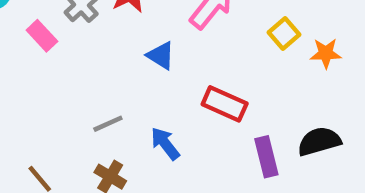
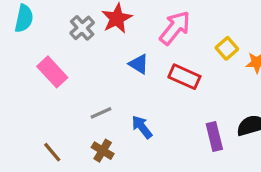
pink rectangle: (42, 36) -> (52, 72), moved, size x1.4
red rectangle: (225, 104) -> (184, 77), moved

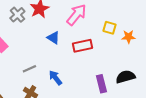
yellow square: (227, 48) -> (109, 28), turned -32
red rectangle: (184, 77) -> (82, 46), turned -36

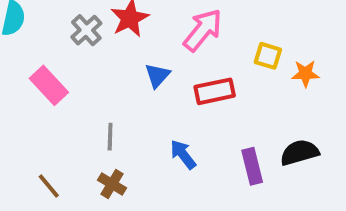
blue triangle: (53, 38) -> (157, 76), turned 40
gray line: (29, 69) -> (110, 137), turned -64
blue arrow: (55, 78) -> (183, 154), moved

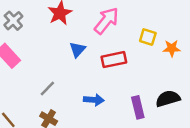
gray cross: (86, 30) -> (13, 21), moved
gray line: (110, 137) -> (47, 89), turned 42
blue arrow: (183, 154) -> (94, 100), turned 132

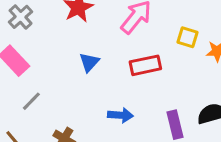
blue triangle: (77, 50) -> (89, 62), moved
gray line: (47, 89) -> (31, 101), moved

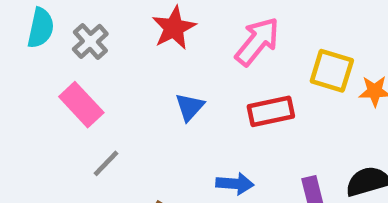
yellow square: (187, 37) -> (332, 71), size x1.4

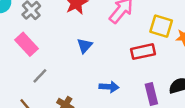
red rectangle: (271, 111) -> (143, 52), moved

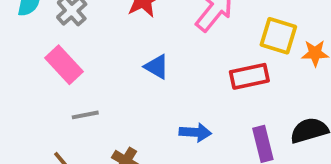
blue triangle: (85, 46) -> (157, 67), turned -42
gray line: (40, 76) -> (85, 115), turned 35

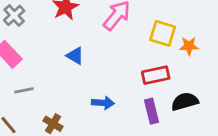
red rectangle: (249, 76) -> (156, 75), moved

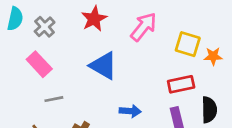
blue triangle: (75, 56) -> (103, 66), size x1.6
black semicircle: (185, 101) -> (209, 110), turned 105

